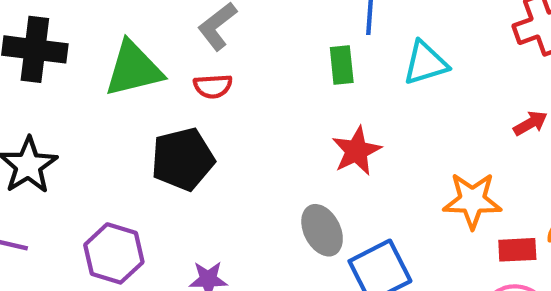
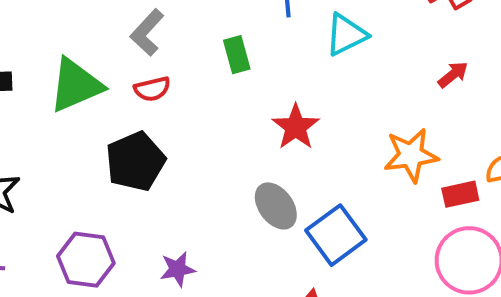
green rectangle: (342, 65) -> (237, 55), moved

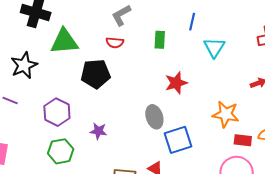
cyan triangle: (346, 35) -> (214, 47), turned -50
green triangle: (76, 85) -> (64, 41), moved

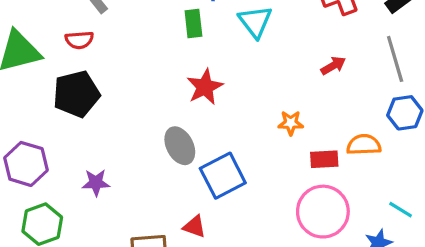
green rectangle: (160, 40) -> (193, 24), moved
red semicircle: (115, 43) -> (79, 40), moved
orange star: (226, 114) -> (291, 123), size x0.6

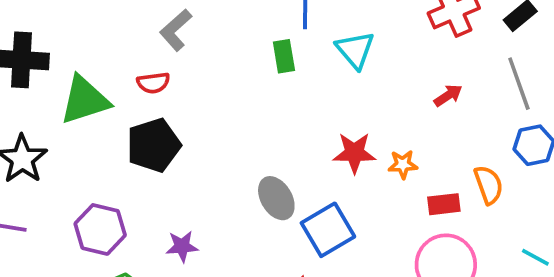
red star: (205, 87) -> (354, 153), moved, turned 30
orange semicircle: (364, 145) -> (489, 185), turned 76

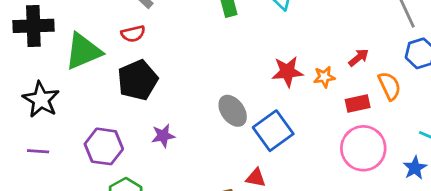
red arrow: (448, 95) -> (359, 58), moved
purple star: (182, 246) -> (163, 136), moved

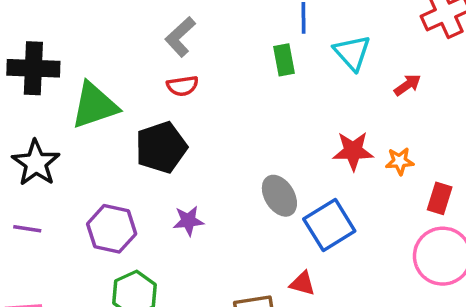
red semicircle: (133, 34) -> (183, 86), moved
red arrow: (359, 58) -> (407, 85), moved
red rectangle: (358, 103) -> (440, 198), turned -65

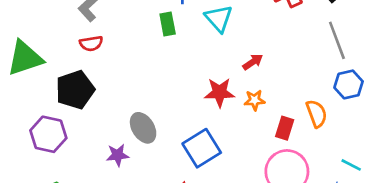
red arrow: (407, 85) -> (253, 62), moved
gray ellipse: (279, 196) -> (143, 128), moved
purple star: (188, 221) -> (118, 155), moved
purple hexagon: (112, 229) -> (48, 134), moved

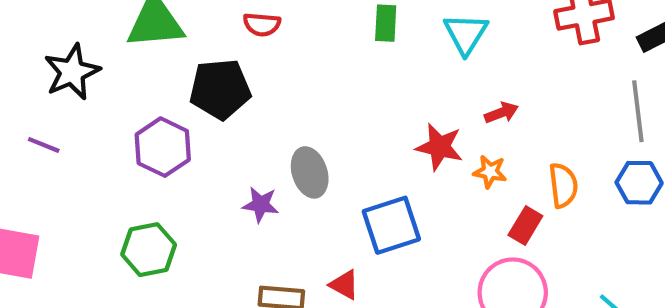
orange semicircle: (317, 114) -> (563, 185), moved

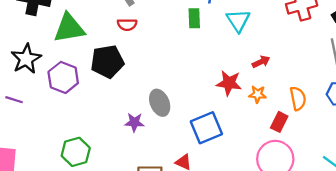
purple hexagon: (163, 147) -> (63, 77), moved

